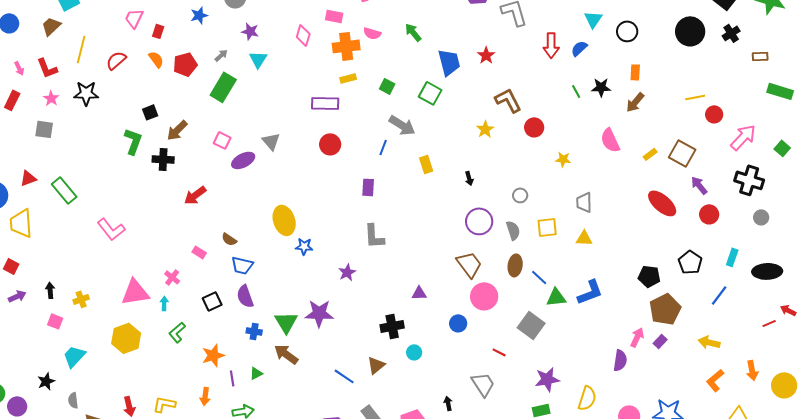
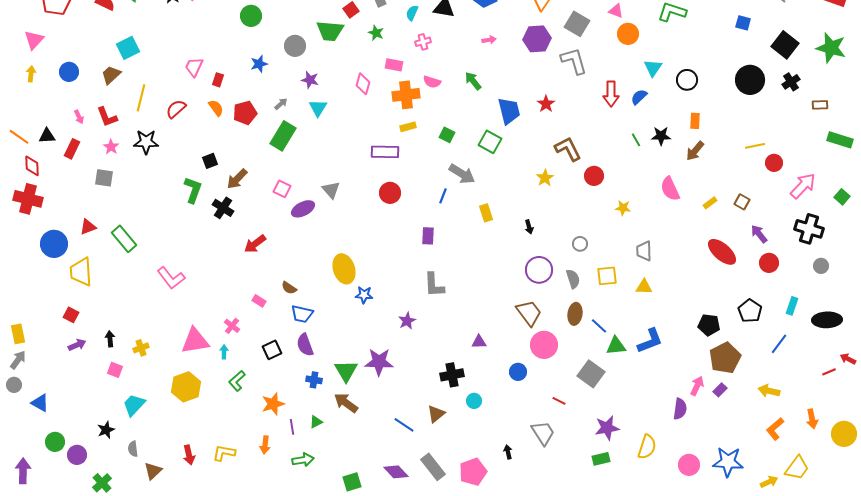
brown square: (682, 153) -> (742, 202), size x0.6
black cross: (163, 159) -> (223, 208), turned 30

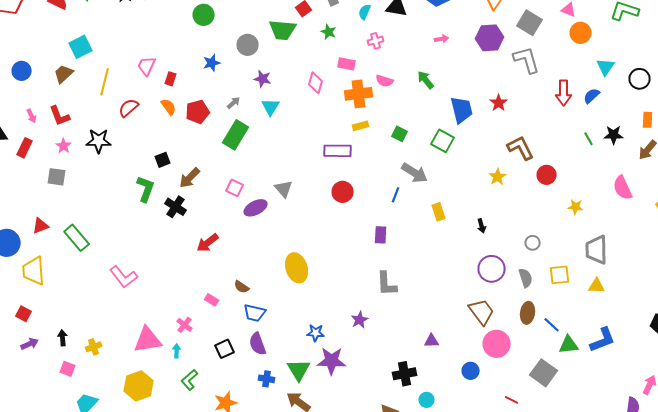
yellow line: (141, 98) -> (105, 82), moved
gray trapezoid: (644, 251) -> (597, 250), size x1.4
blue star: (364, 295) -> (316, 333), moved

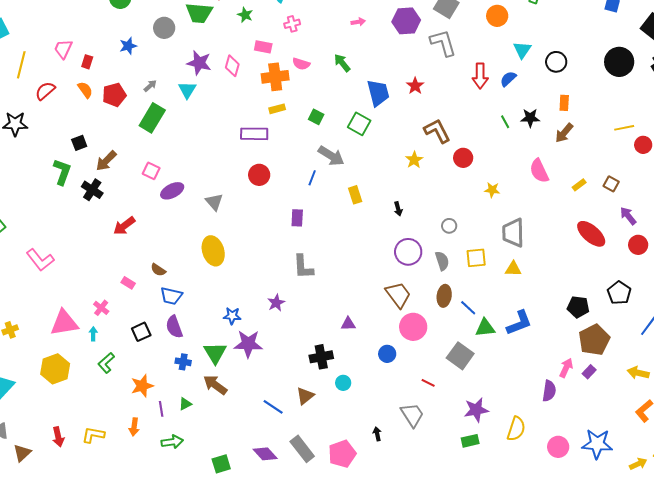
purple star: (263, 79) -> (199, 63), moved, size x1.4
gray triangle: (284, 189) -> (214, 202), moved

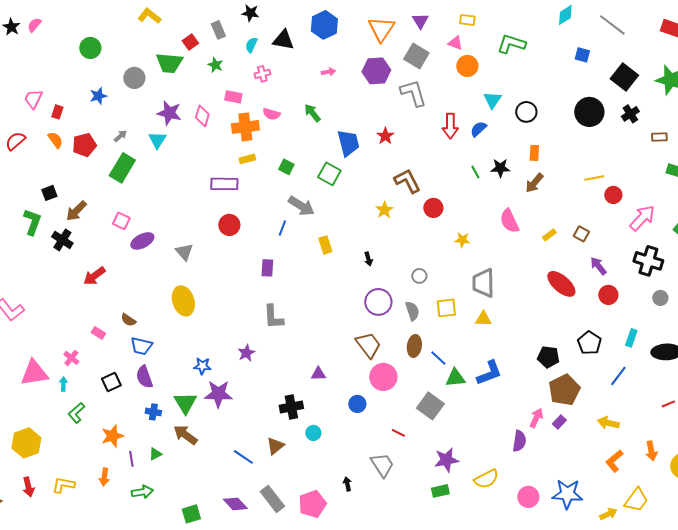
yellow hexagon: (55, 369) -> (26, 443), moved
yellow semicircle: (516, 429) -> (486, 479), turned 45

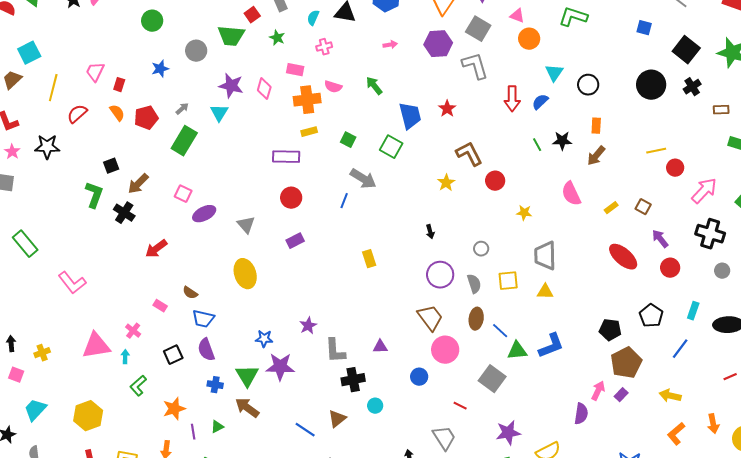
yellow rectangle: (325, 245) -> (369, 259), moved
purple rectangle: (267, 268) -> (295, 241), moved, turned 60
gray L-shape: (273, 317) -> (335, 351), moved

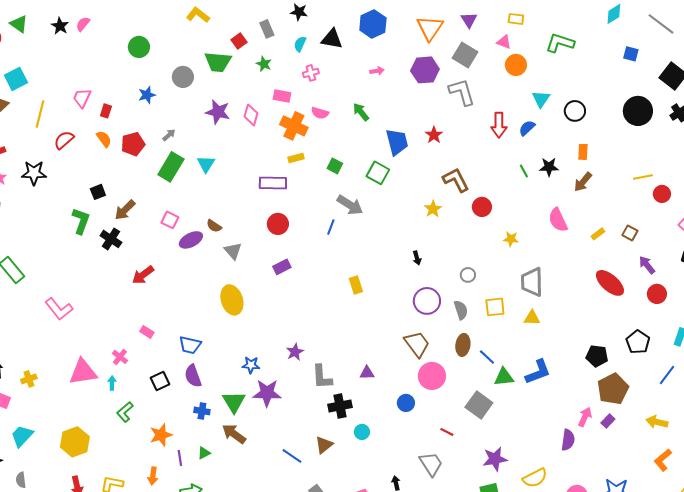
orange cross: (307, 100) -> (294, 126), turned 32
cyan triangle: (219, 113) -> (206, 164), moved
brown semicircle: (190, 293) -> (214, 226), moved

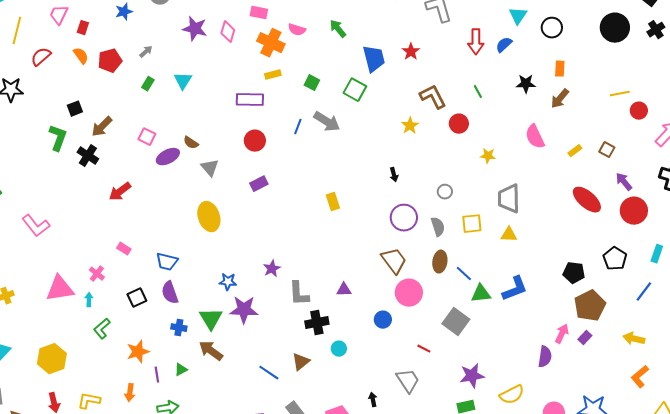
green rectangle: (171, 167) -> (148, 84), size x0.5
green line: (524, 171) -> (478, 92), moved
blue line: (331, 227) -> (298, 127), moved
red circle: (657, 294) -> (634, 211), size x1.4

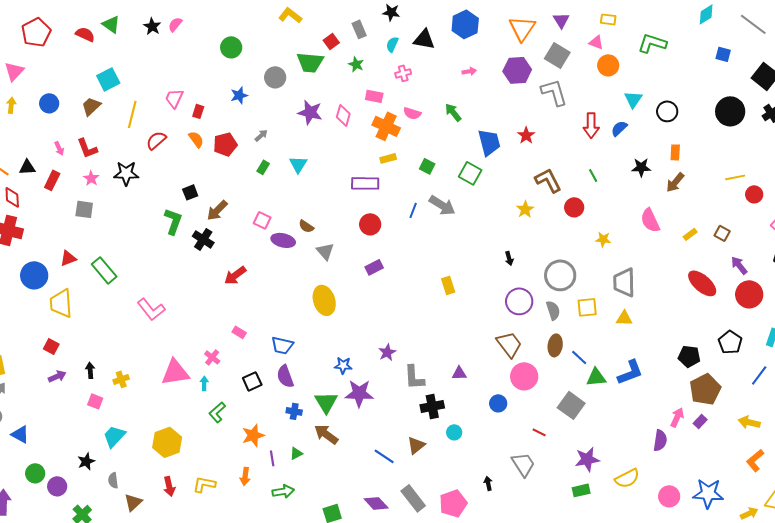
purple ellipse: (168, 157) -> (283, 240), turned 40
gray circle: (445, 192) -> (560, 275), size x2.0

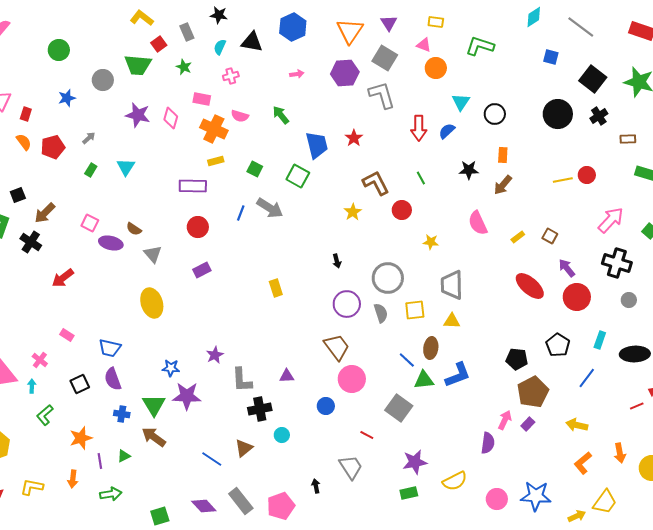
yellow L-shape: (290, 15) -> (142, 18), moved
red circle: (754, 194) -> (587, 175), moved
brown ellipse: (555, 345) -> (431, 348), moved

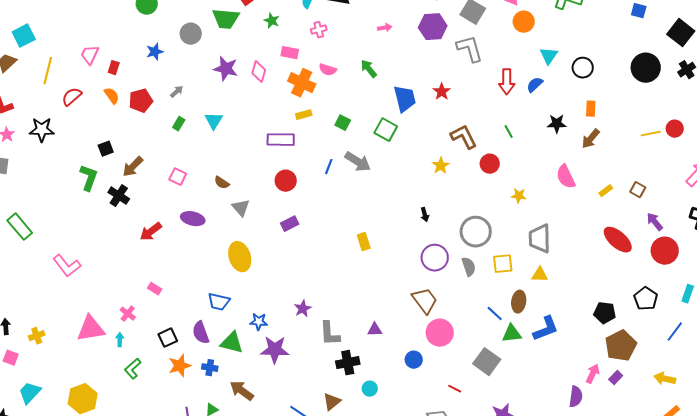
purple ellipse: (111, 243) -> (193, 219), moved
blue trapezoid: (110, 348) -> (219, 302), moved
green triangle: (154, 405) -> (232, 343), moved, turned -45
orange star: (81, 438) -> (180, 366), moved

